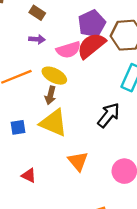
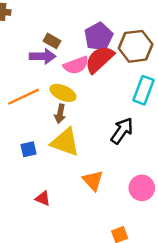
brown rectangle: (37, 13) -> (52, 41), moved
purple arrow: (37, 39) -> (43, 56), size x1.5

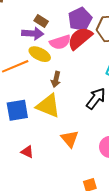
yellow ellipse: (63, 93) -> (40, 54), moved
brown arrow: (60, 114) -> (56, 79), moved
blue square: (28, 149) -> (17, 110), size x1.6

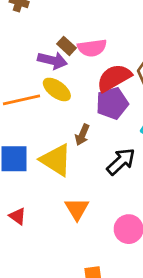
purple pentagon: (80, 19) -> (112, 103), moved
pink semicircle: (60, 42) -> (92, 48), moved
brown arrow: (56, 79) -> (82, 135), moved

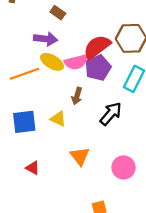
brown rectangle: (66, 46) -> (58, 13), moved
pink semicircle: (92, 48) -> (76, 62), moved
yellow triangle: (56, 160) -> (58, 119), size x0.6

